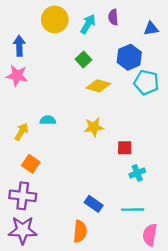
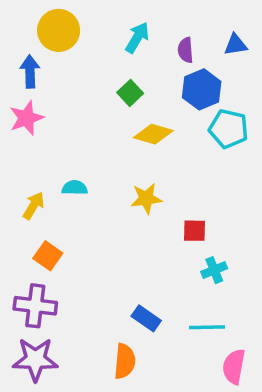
purple semicircle: (113, 17) -> (186, 50), moved
yellow circle: (55, 19) -> (59, 30), moved
pink star: (17, 76) -> (26, 118), turned -30

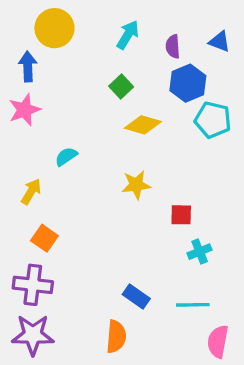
blue triangle: (236, 45) -> (220, 41), turned 30
cyan semicircle: (75, 188) -> (66, 156), moved, turned -35

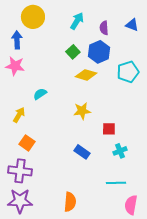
blue hexagon: (188, 83) -> (99, 52), moved
pink star: (24, 110) -> (15, 66), turned 30
cyan pentagon: (213, 120) -> (128, 72), turned -30
blue rectangle: (136, 297) -> (82, 152), moved

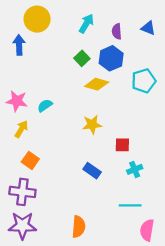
pink star: (15, 66) -> (17, 101), moved

